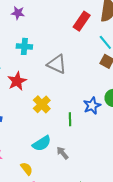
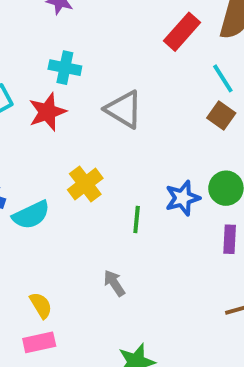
red star: (17, 81) -> (47, 112), moved
cyan semicircle: (42, 143) -> (31, 215), moved

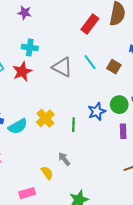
cyan line: (223, 78) -> (90, 62), moved
yellow cross: (85, 184) -> (45, 118), moved
yellow semicircle: (41, 305) -> (47, 173), moved

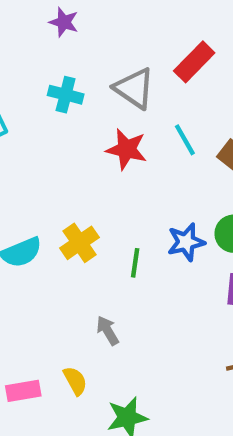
gray triangle: (62, 67) -> (134, 88), moved
red star: (22, 72) -> (127, 149), moved, turned 30
yellow semicircle: (47, 173) -> (75, 381), moved

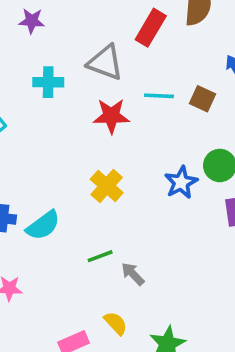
cyan line: (185, 140) -> (159, 96), turned -44
yellow cross: (80, 243) -> (107, 186), moved
green line: (135, 263) -> (100, 256), moved, turned 75

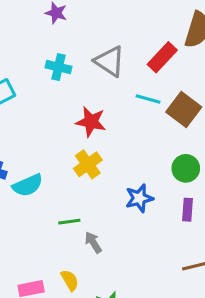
red rectangle: (151, 28) -> (162, 57), moved
brown square: (202, 99) -> (184, 110), size x1.5
red star: (111, 116) -> (91, 122), moved
blue star: (181, 182) -> (139, 198), moved

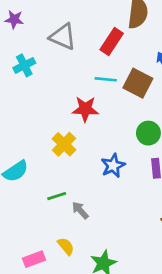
gray triangle: (110, 61) -> (63, 37), moved
cyan cross: (58, 67) -> (24, 65), turned -30
red star: (91, 122) -> (85, 109), moved

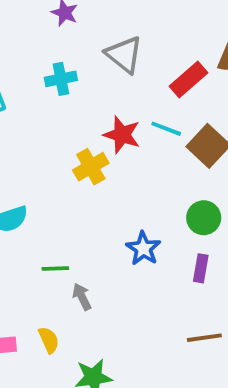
red star: (85, 109) -> (122, 135), moved
yellow cross: (64, 144) -> (91, 167), moved
blue star: (113, 166) -> (143, 248), turned -30

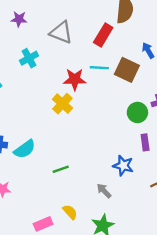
blue star: (143, 248) -> (123, 166), moved
gray arrow: (82, 297) -> (104, 191), moved

